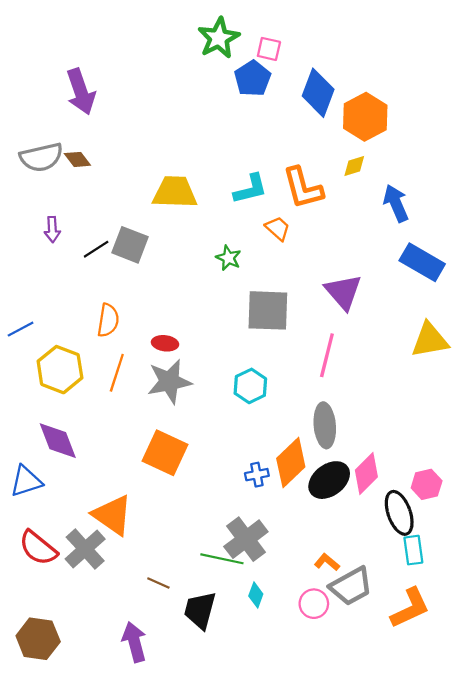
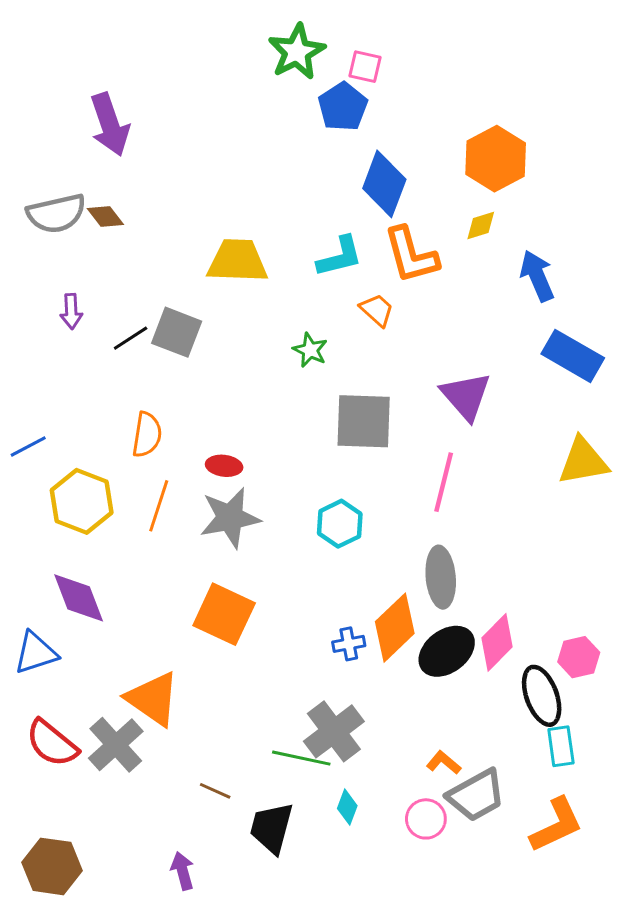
blue diamond: (318, 93) -> (384, 184), moved
purple arrow: (134, 642) -> (183, 871), size x0.7

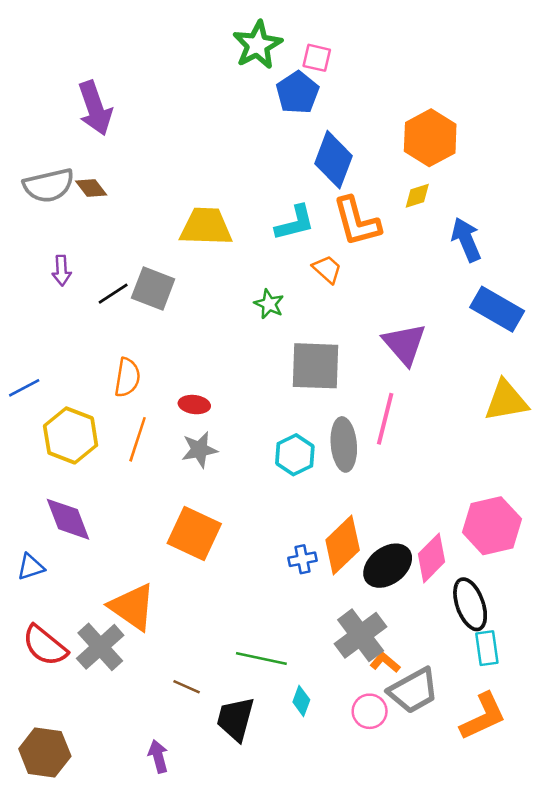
gray star: (230, 518) -> (199, 450), size x0.7
gray ellipse: (441, 577) -> (344, 444), moved
blue triangle: (36, 653) -> (31, 567), size x0.7
pink hexagon: (579, 657) -> (492, 526), moved, size x1.6
gray cross: (334, 731) -> (361, 635), moved

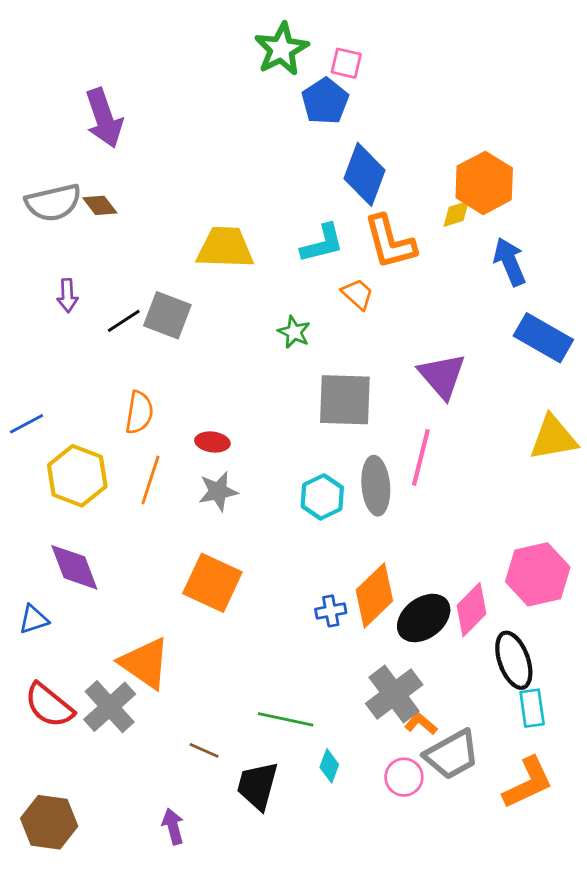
orange hexagon: (430, 138) -> (484, 183), moved

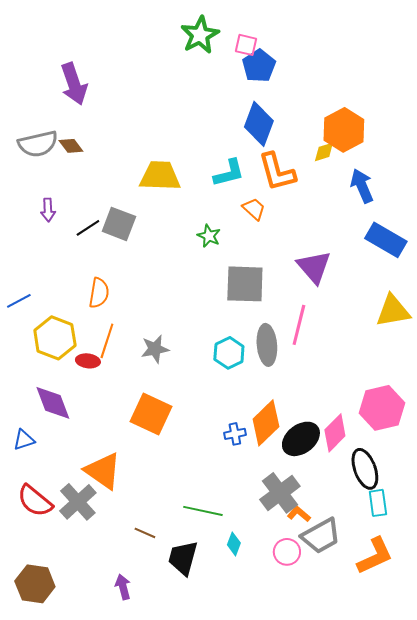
blue pentagon: (325, 101) -> (259, 66), moved
red ellipse: (212, 442) -> (88, 361), moved

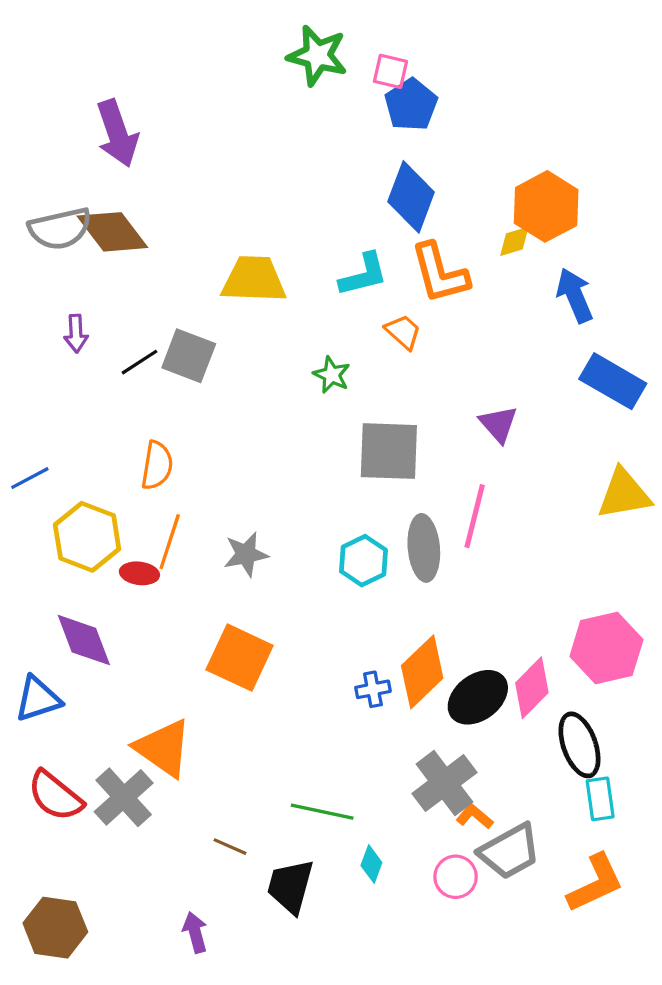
green star: (200, 35) -> (317, 56), turned -30
brown diamond: (71, 146) -> (112, 232), size x1.8
purple triangle: (314, 267) -> (498, 424), size x0.7
blue triangle: (24, 440) -> (38, 699), size x1.4

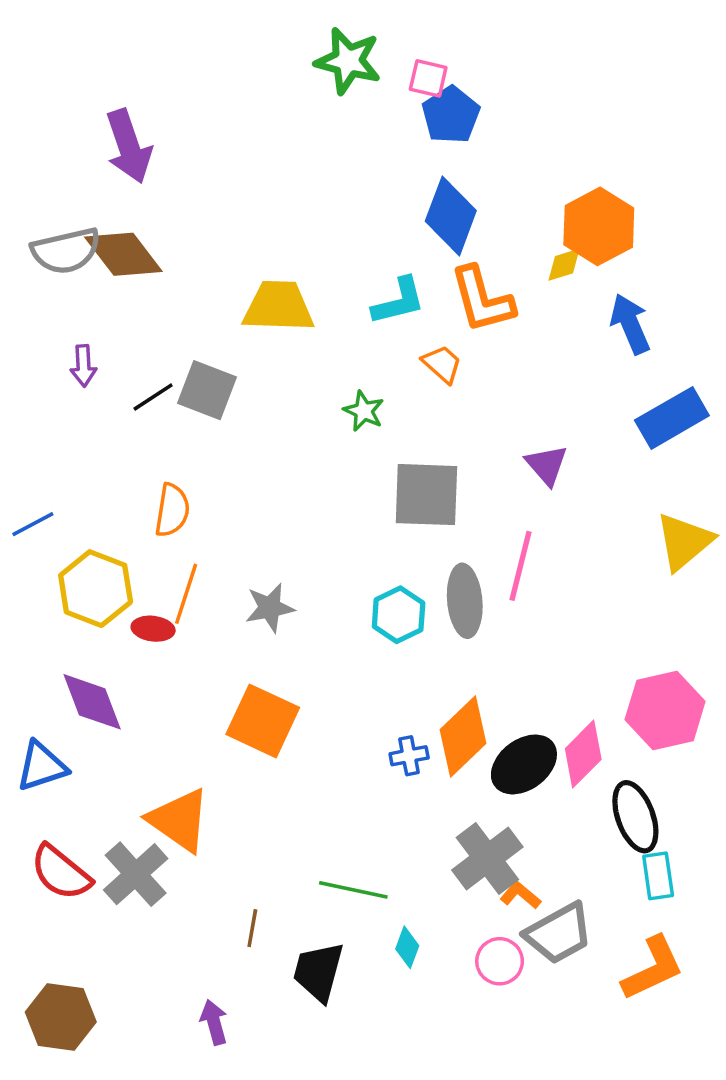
blue rectangle: (613, 381) -> (672, 418), turned -60
yellow triangle: (624, 494) -> (684, 542), turned -30
brown line: (230, 847) -> (252, 928), turned 76

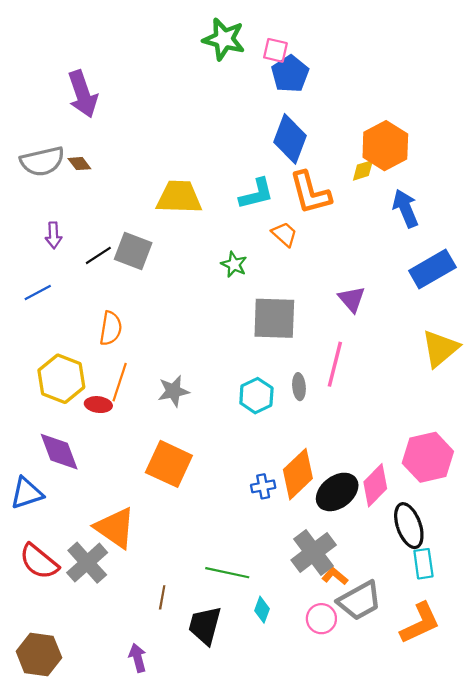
brown diamond: (123, 254) -> (79, 164), size x0.5
blue line: (33, 524) -> (38, 292), moved
gray ellipse: (465, 601) -> (299, 387), size x0.6

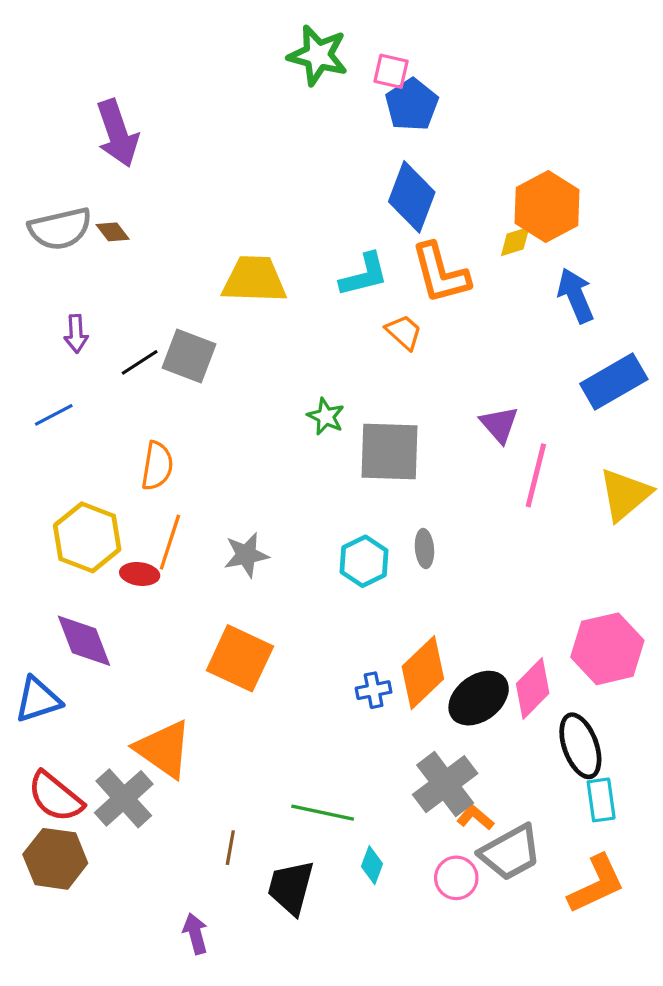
green star: (234, 264) -> (326, 416), moved
pink line: (335, 364) -> (536, 475), moved
brown hexagon: (39, 655) -> (55, 859), moved

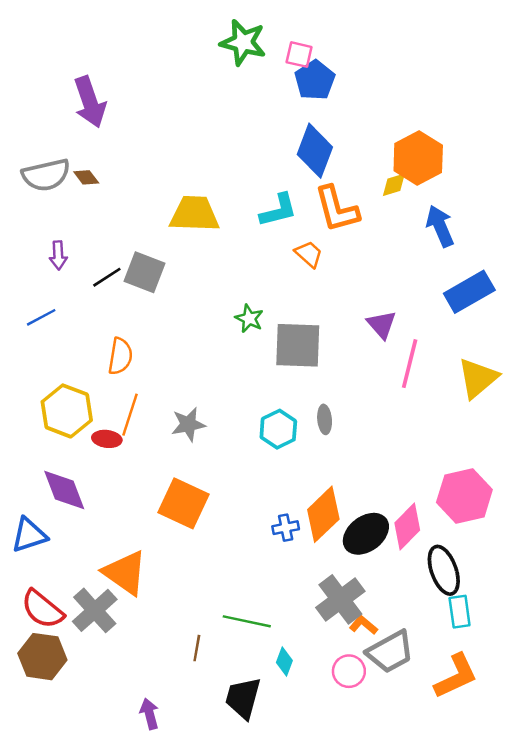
brown line: (230, 848) -> (197, 648), moved
black trapezoid: (291, 887) -> (243, 698), moved

